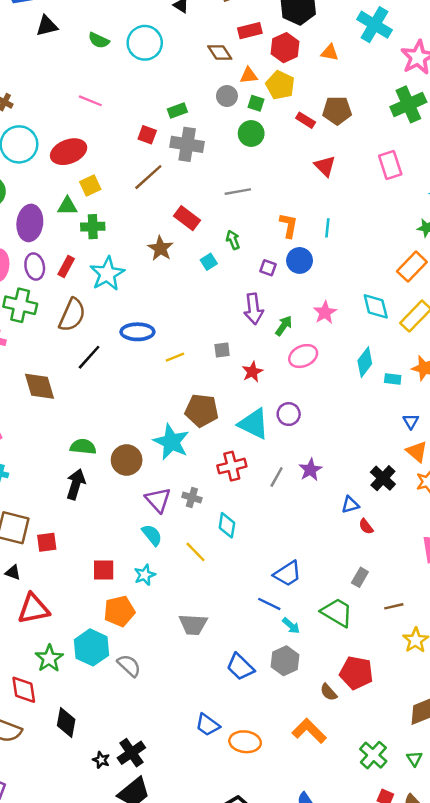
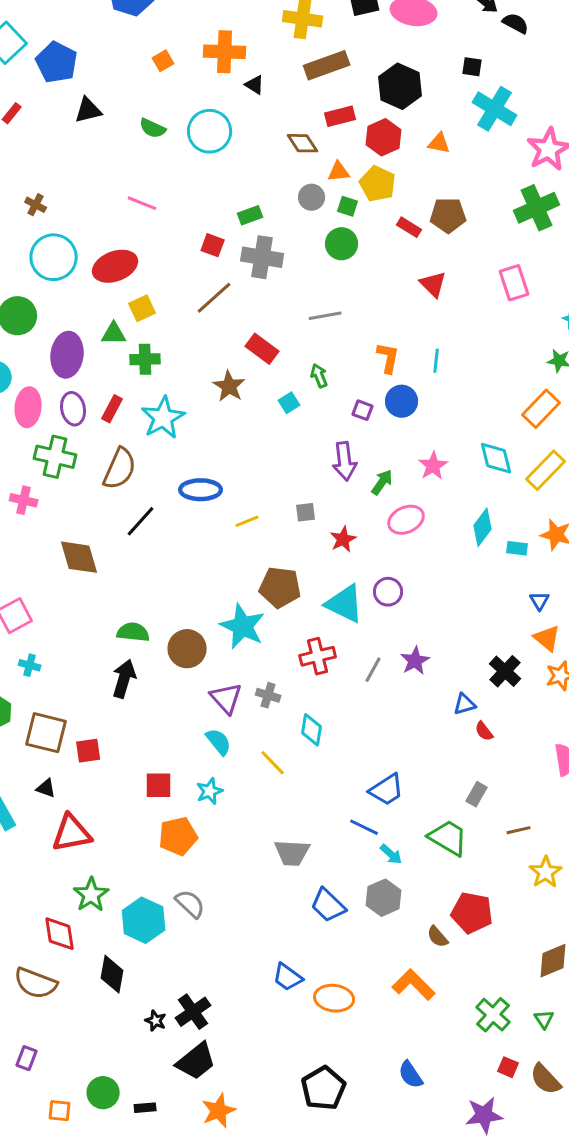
gray trapezoid: (193, 624) -> (292, 853), moved
cyan hexagon: (92, 647) -> (144, 920), moved

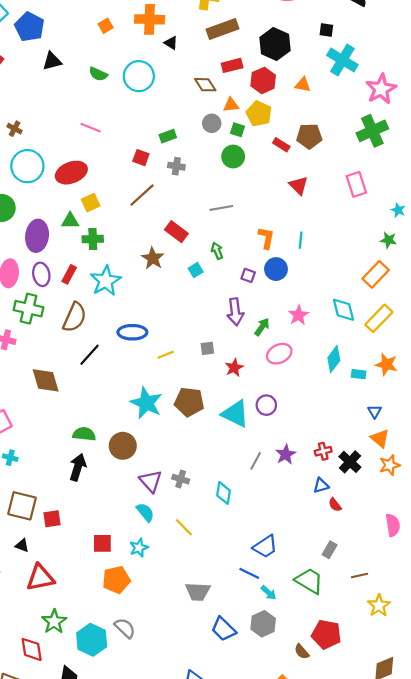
gray cross: (262, 257) -> (176, 166), size x0.6
cyan star: (243, 626) -> (146, 403), moved
red cross: (318, 656) -> (323, 451), moved, size x0.7
cyan diamond: (312, 730) -> (223, 493), moved

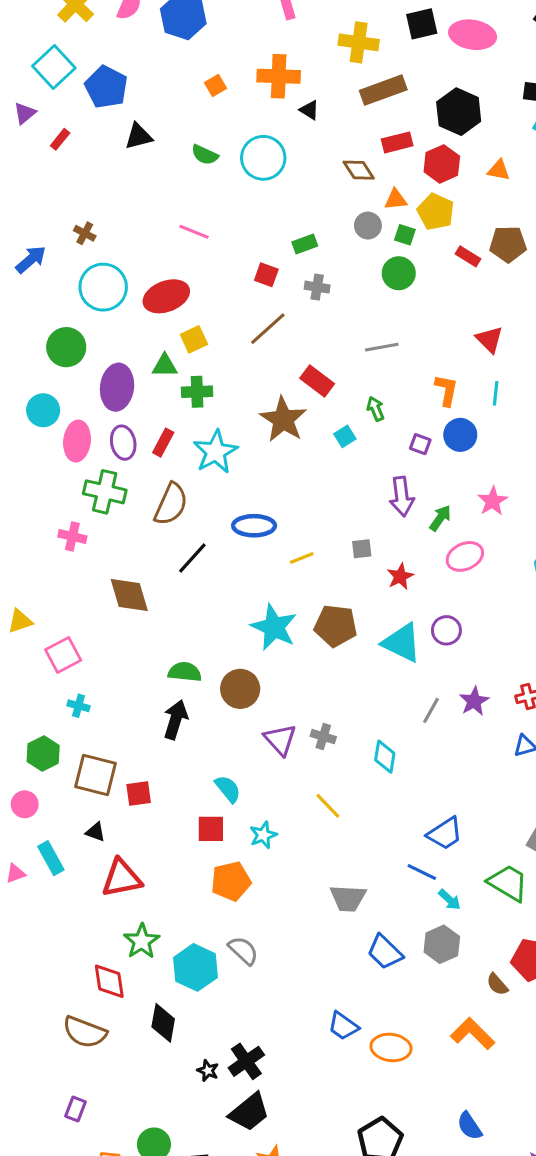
red triangle: (298, 185) -> (490, 339), moved
brown star: (153, 258) -> (283, 419), size x1.4
cyan semicircle: (145, 512) -> (228, 789), moved

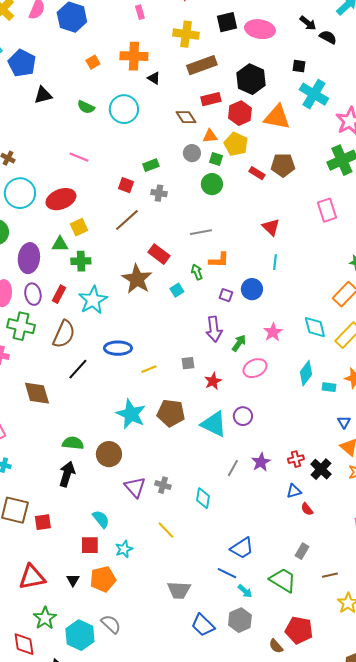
orange triangle: (499, 170) -> (277, 117), size x1.8
orange L-shape: (446, 390) -> (219, 260), moved, turned 80
black triangle: (95, 832) -> (73, 580), moved, turned 40

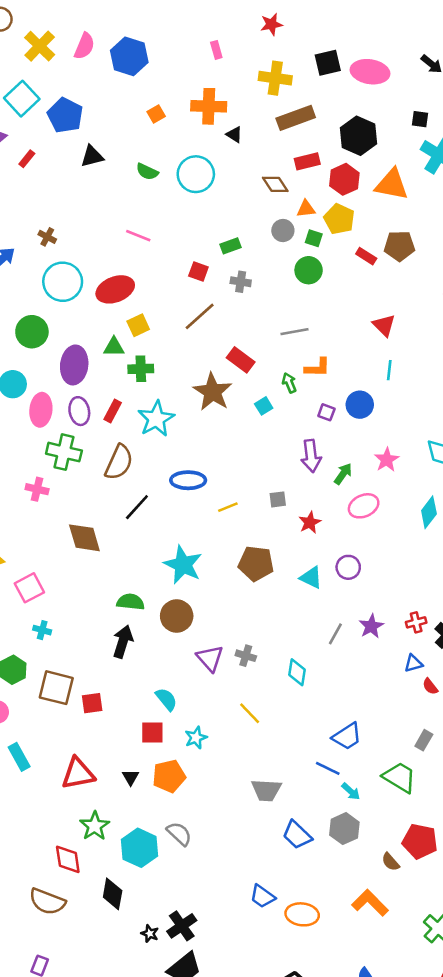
cyan star: (131, 414) -> (183, 565), moved
cyan triangle: (214, 424) -> (311, 578), size x0.7

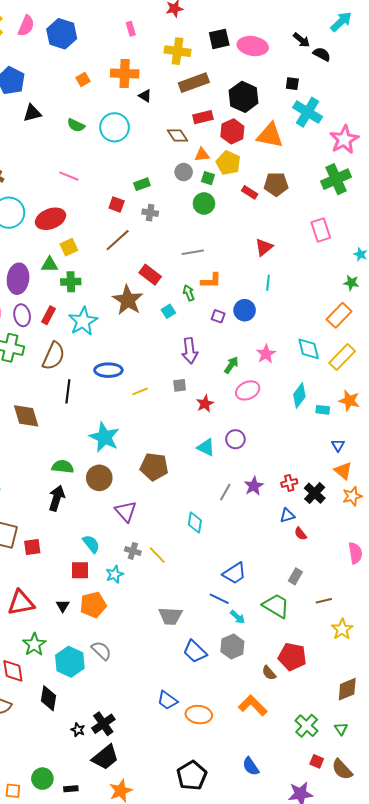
red triangle: (384, 325) -> (264, 247), turned 36
purple arrow: (311, 456) -> (190, 351), moved
black line: (137, 507) -> (68, 391), turned -35
brown pentagon: (256, 563) -> (154, 467), moved
gray cross: (246, 656) -> (133, 551), moved

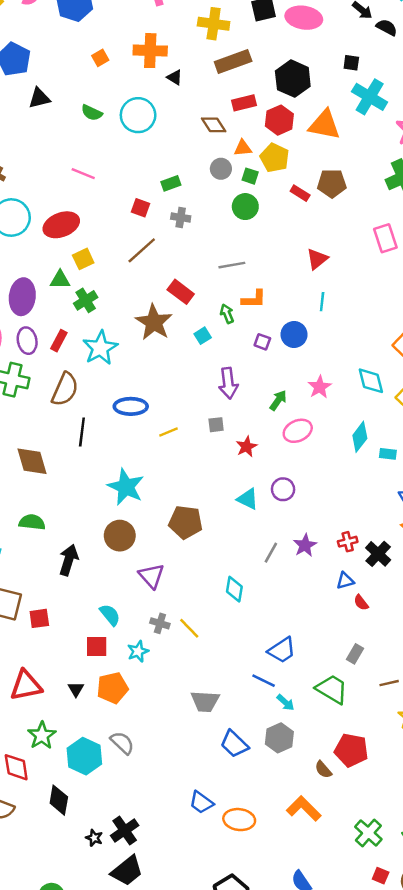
green cross: (71, 282) -> (86, 300), turned -30
green semicircle: (63, 467) -> (32, 522), moved

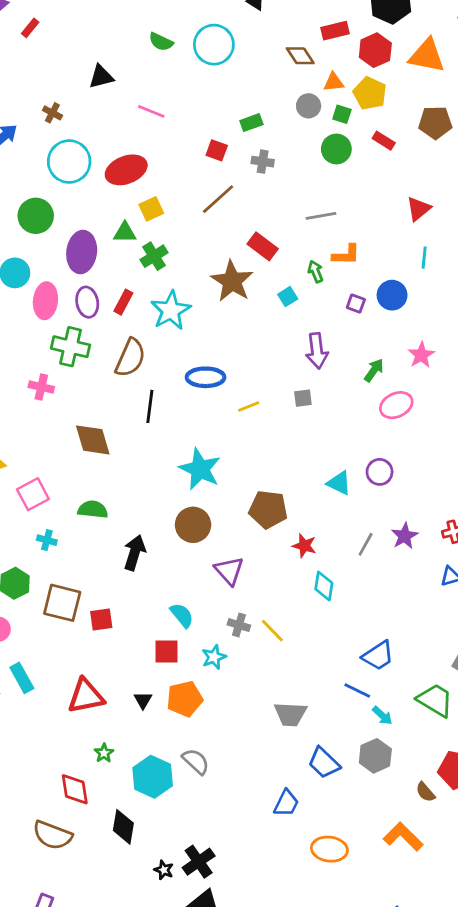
black triangle: (39, 98) -> (101, 77), moved
red rectangle: (300, 193) -> (384, 141), moved
red star: (246, 447) -> (304, 546), moved, turned -30
green star: (42, 735) -> (104, 753), size x0.6
blue trapezoid: (201, 802) -> (286, 803), moved, turned -100

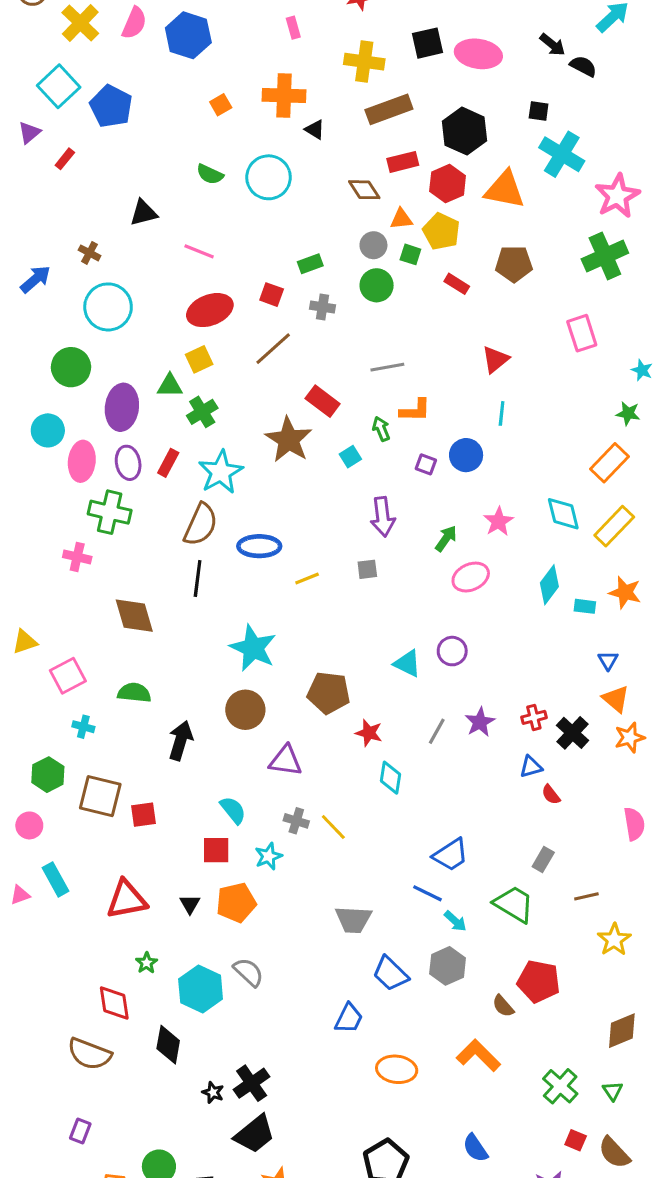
green circle: (336, 149) -> (377, 285), moved
red ellipse: (126, 170) -> (210, 310), moved
brown semicircle: (130, 358) -> (201, 525), moved
purple triangle: (229, 571) -> (285, 761), turned -40

